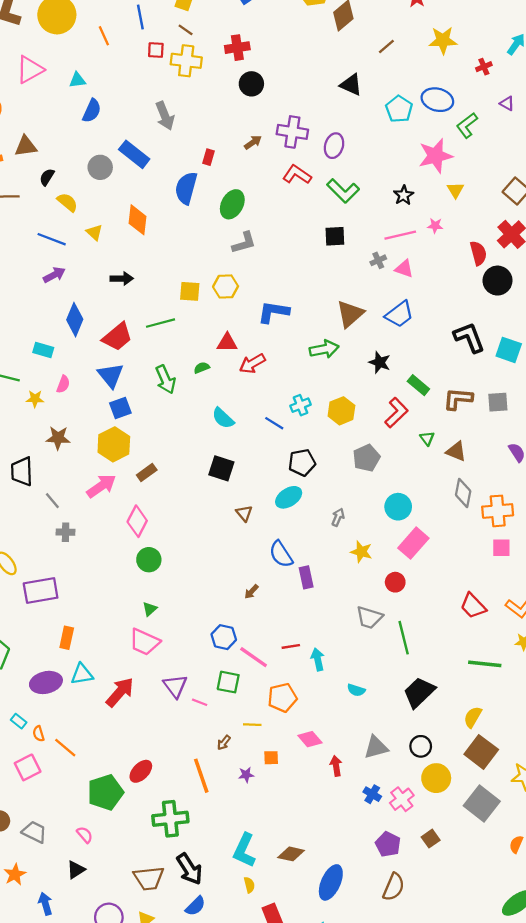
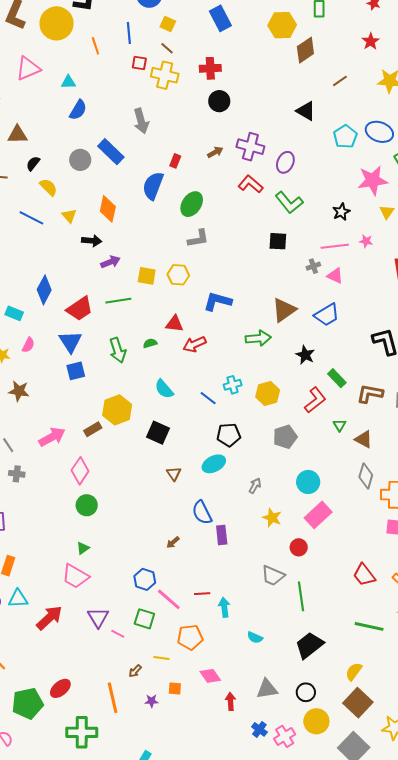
purple arrow: (54, 275) -> (110, 262), moved
black arrow: (122, 279) -> (92, 241), moved
yellow hexagon: (114, 444) -> (117, 410), moved

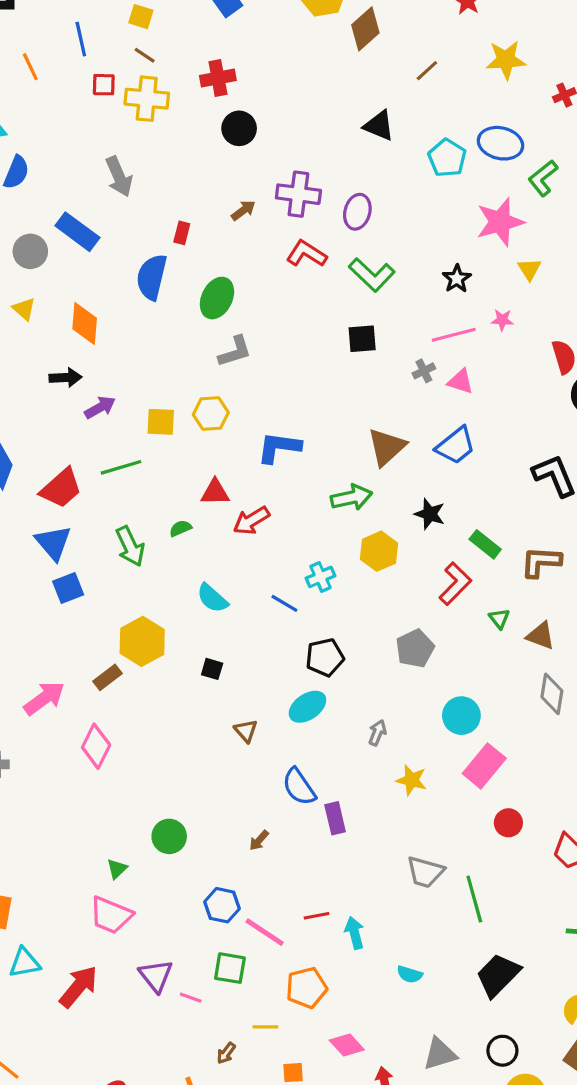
yellow triangle: (69, 216) -> (24, 309), moved
yellow hexagon: (268, 393) -> (379, 551), moved
black square: (158, 433) -> (212, 669), size x0.6
green circle: (87, 505) -> (169, 836), moved
red circle: (299, 547) -> (508, 823), moved

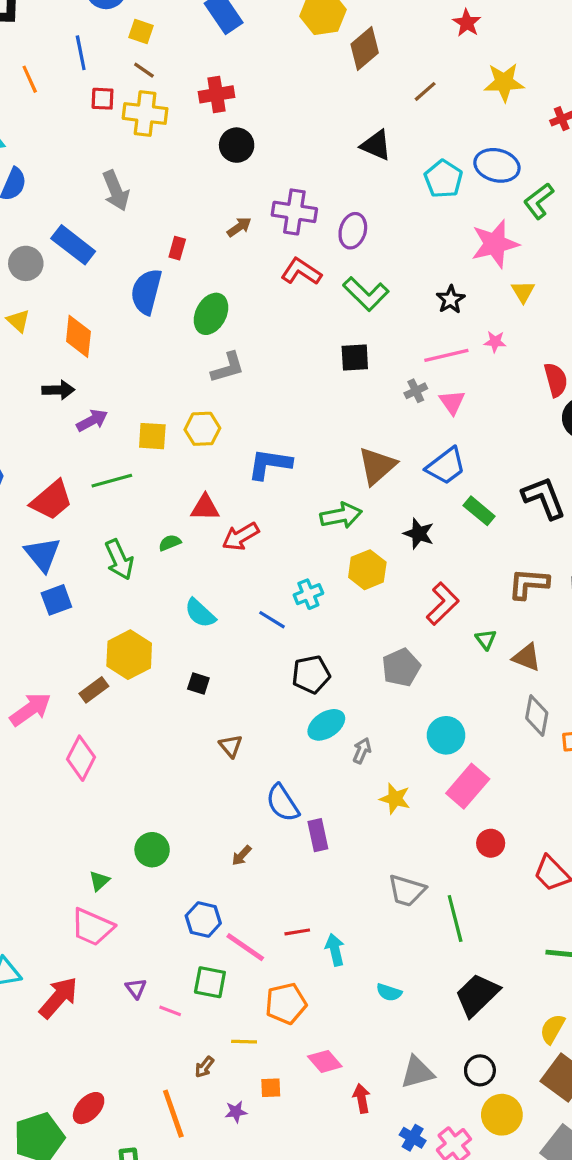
pink triangle: (461, 381) -> (452, 402), turned 36
green rectangle: (485, 544) -> (479, 511), moved
cyan ellipse: (307, 707) -> (326, 725), moved
purple triangle: (156, 976) -> (136, 988), size x0.6

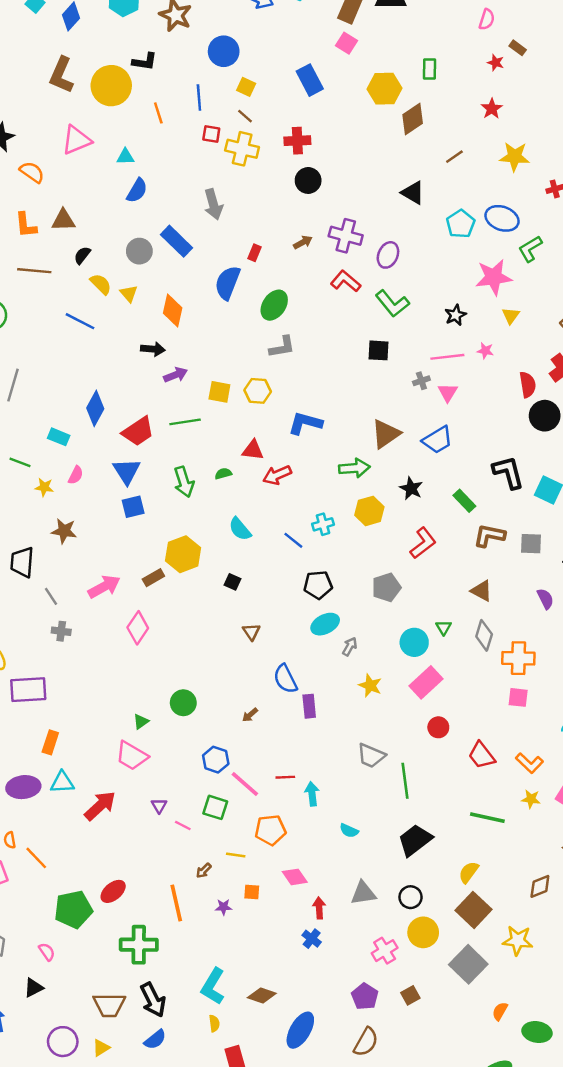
green rectangle: (479, 511) -> (464, 501), moved
green triangle: (486, 639) -> (444, 628), moved
blue cross: (413, 1138) -> (312, 939), moved

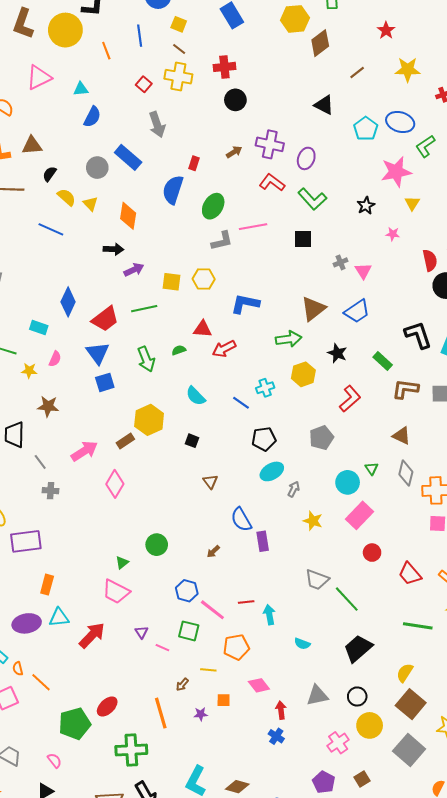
red square: (211, 134) -> (144, 84), moved, turned 35
pink line: (447, 357) -> (253, 227), moved
green line: (405, 781) -> (347, 599), turned -32

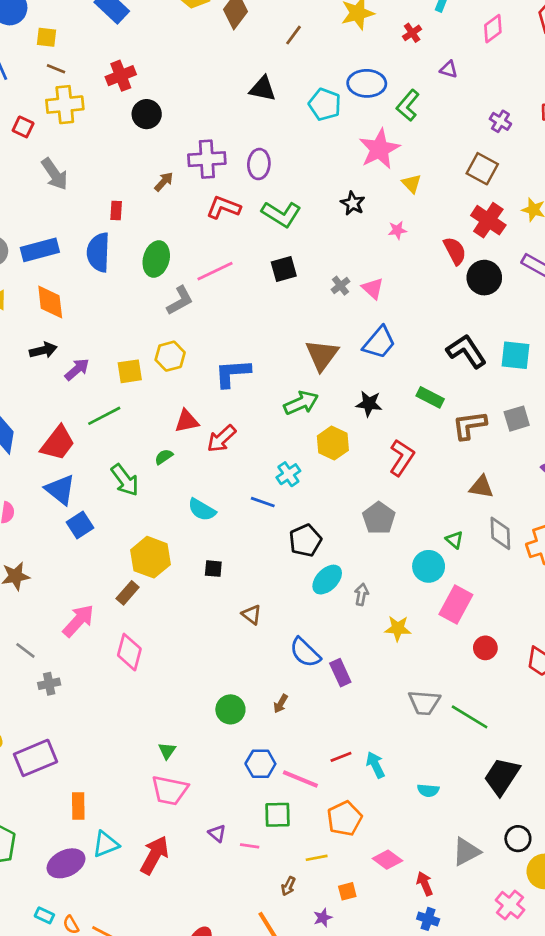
blue rectangle: (128, 157) -> (40, 250), moved, turned -40
green circle: (157, 545) -> (230, 709), moved

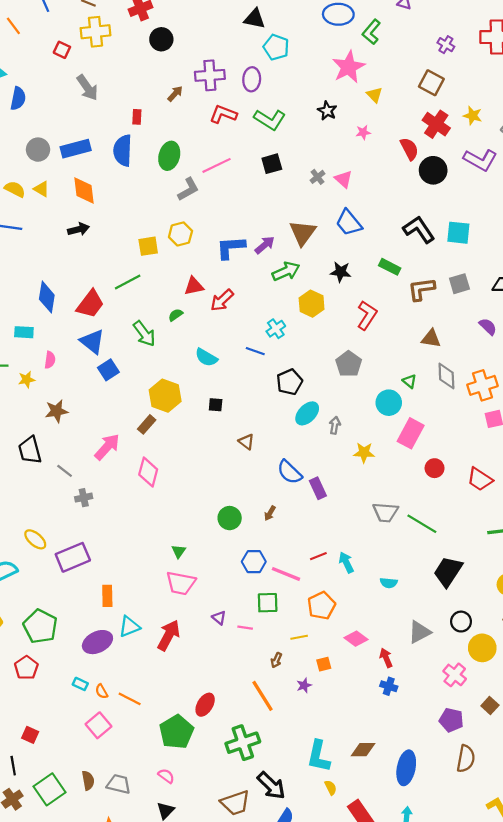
cyan pentagon: (325, 104) -> (276, 47), moved
blue trapezoid: (379, 343) -> (349, 223), turned 100
purple arrow: (77, 369) -> (265, 245), moved

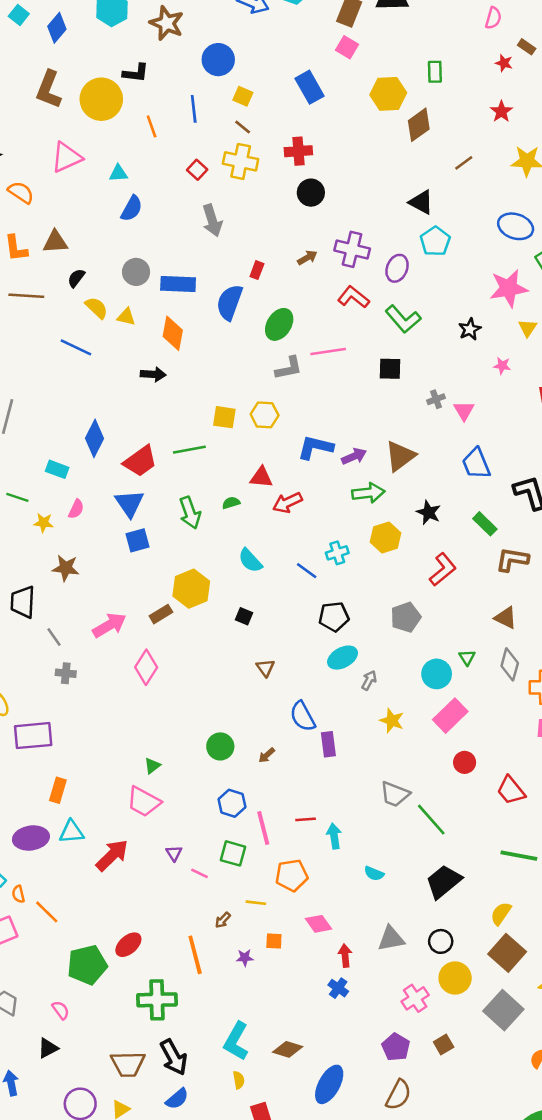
yellow triangle: (41, 189) -> (126, 317), turned -35
blue trapezoid: (349, 223) -> (476, 464), moved
pink line: (286, 574) -> (263, 828), turned 36

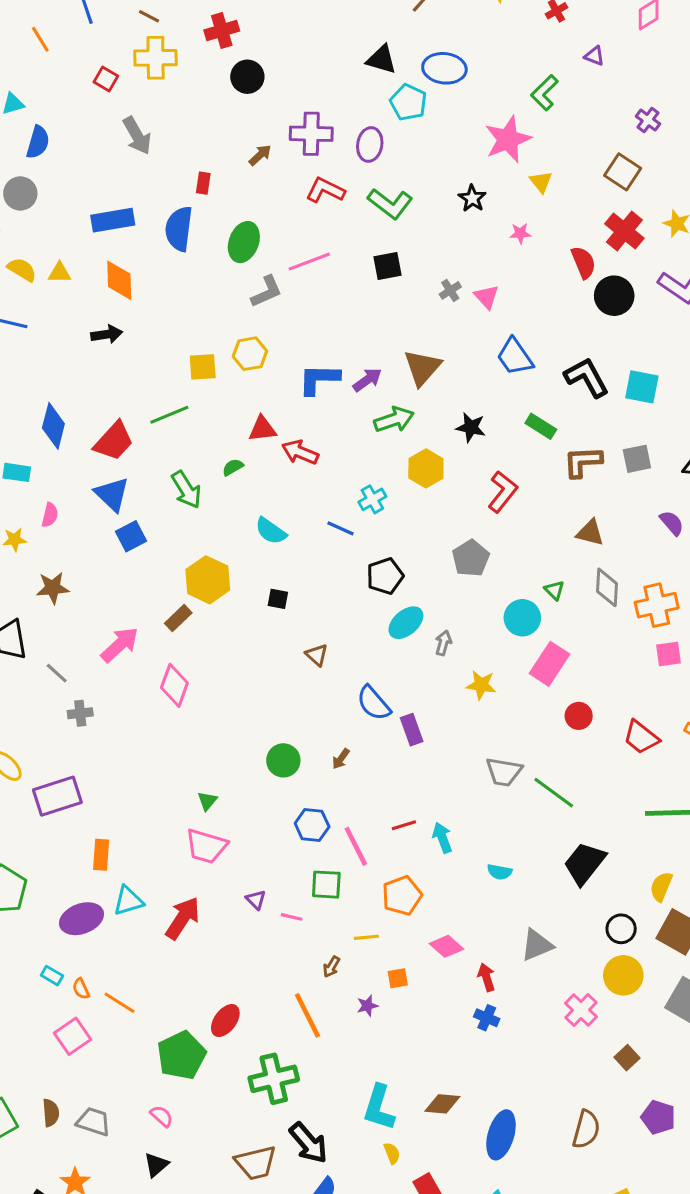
blue ellipse: (516, 226) -> (444, 68), moved
gray circle: (136, 272) -> (20, 193), moved
red arrow: (287, 503) -> (300, 452), turned 60
black circle: (441, 941) -> (621, 929), moved
purple pentagon: (396, 1047) -> (658, 1117), moved

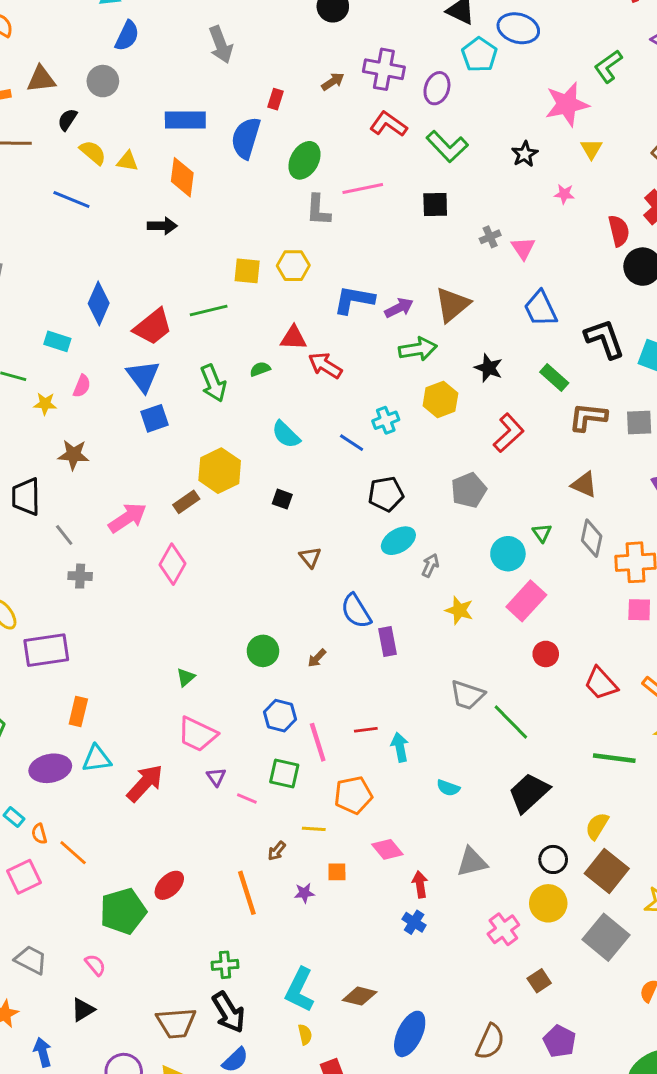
gray L-shape: (267, 292) -> (318, 210), turned 108
pink trapezoid: (206, 846) -> (197, 734), moved
green cross: (274, 1079) -> (225, 965), moved, size x0.6

